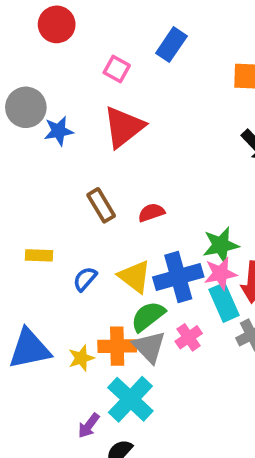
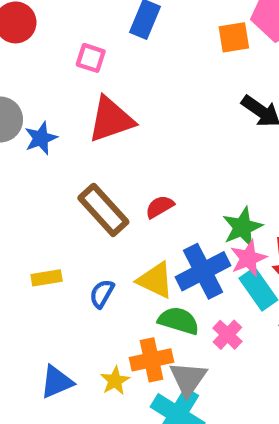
red triangle: (124, 127) -> (111, 120), turned 30
brown rectangle: (101, 205) -> (103, 210), size x1.4
green semicircle: (148, 316) -> (179, 321), turned 66
gray triangle: (149, 347) -> (188, 379), moved, turned 30
blue triangle: (29, 349) -> (57, 382), size x0.7

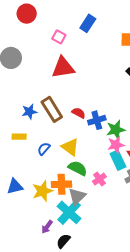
blue star: (41, 138) -> (29, 112), moved
red semicircle: (160, 207) -> (79, 113), turned 48
blue cross: (203, 271) -> (97, 120), moved, size x0.7
yellow star: (115, 381) -> (43, 191), size x1.5

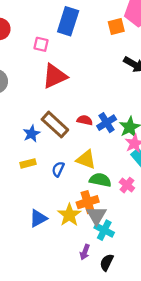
blue rectangle: (88, 23) -> (68, 21), size x1.4
gray triangle: (77, 196) -> (96, 215), moved
cyan cross: (69, 212) -> (104, 230), size x0.7

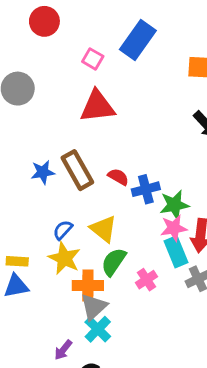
yellow rectangle: (28, 163) -> (17, 261), moved
green semicircle: (100, 180) -> (114, 262), turned -85
yellow star: (69, 215) -> (64, 258), moved, turned -30

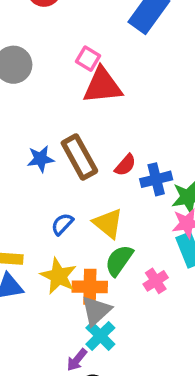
pink square: (93, 59) -> (88, 59), moved
red semicircle: (118, 177) -> (125, 165), turned 100
yellow star: (64, 258) -> (58, 276), moved
purple arrow: (63, 350) -> (77, 360), moved

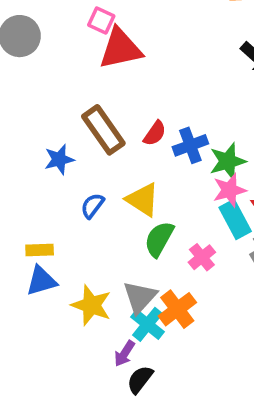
blue star: (41, 159) -> (59, 159), moved
yellow star: (58, 276) -> (91, 305), moved
orange cross: (90, 287) -> (177, 309), moved, turned -32

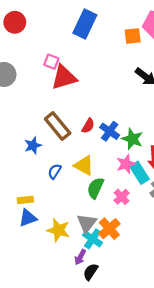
blue cross: (190, 145) -> (110, 131), turned -30
green star: (228, 161) -> (132, 139), turned -30
pink star: (229, 190) -> (126, 164), moved

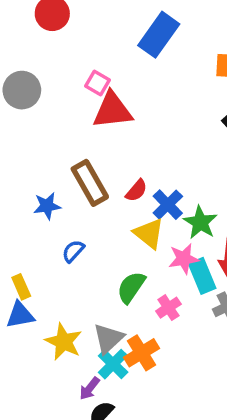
yellow triangle: (84, 165) -> (149, 233), moved
yellow rectangle: (25, 200) -> (21, 287), turned 63

